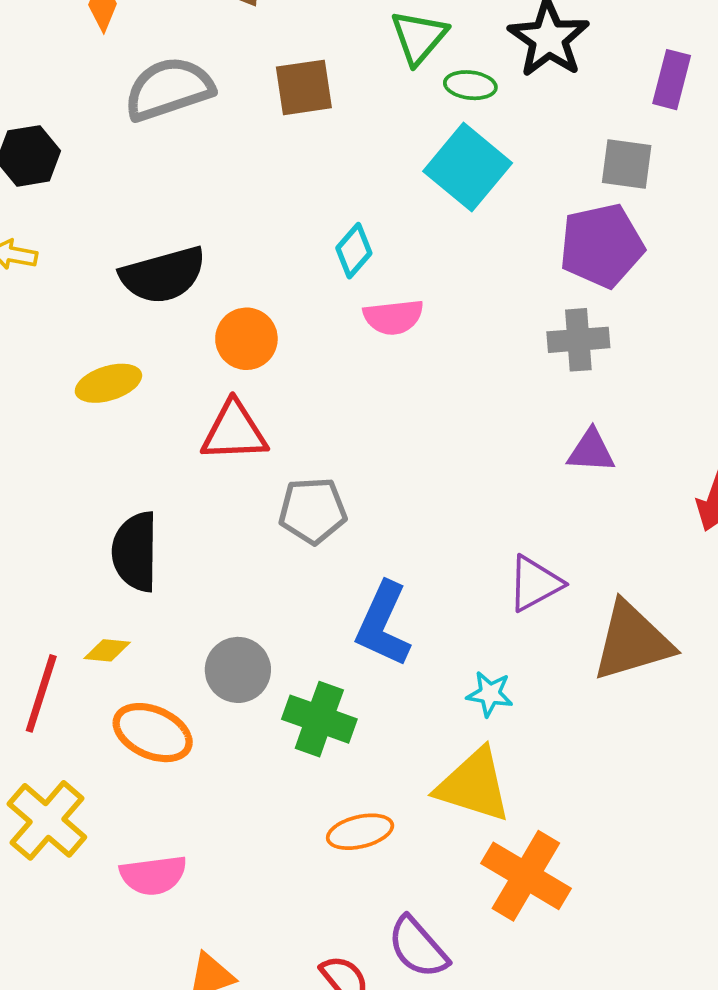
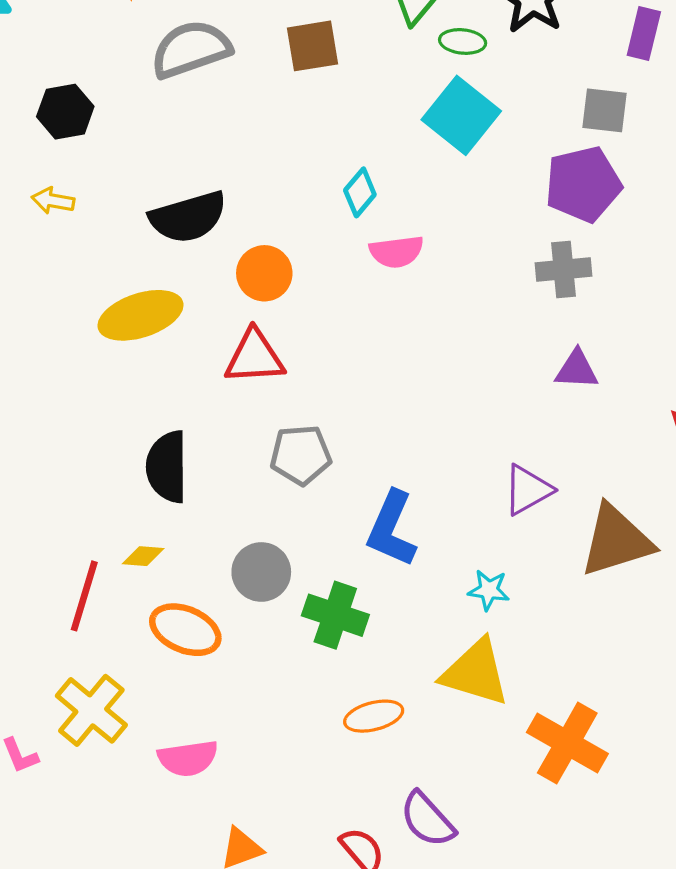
yellow ellipse: (108, 383) -> (141, 315), size x1.4
gray pentagon: (313, 511) -> (301, 455), moved
orange cross: (526, 876) -> (567, 743), moved

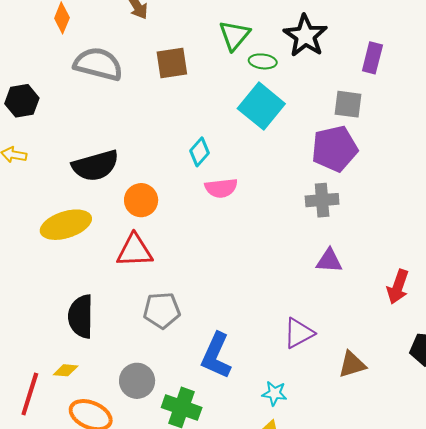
gray semicircle: (191, 49) -> (98, 64), turned 33
brown triangle: (616, 541) -> (352, 364), size x0.6

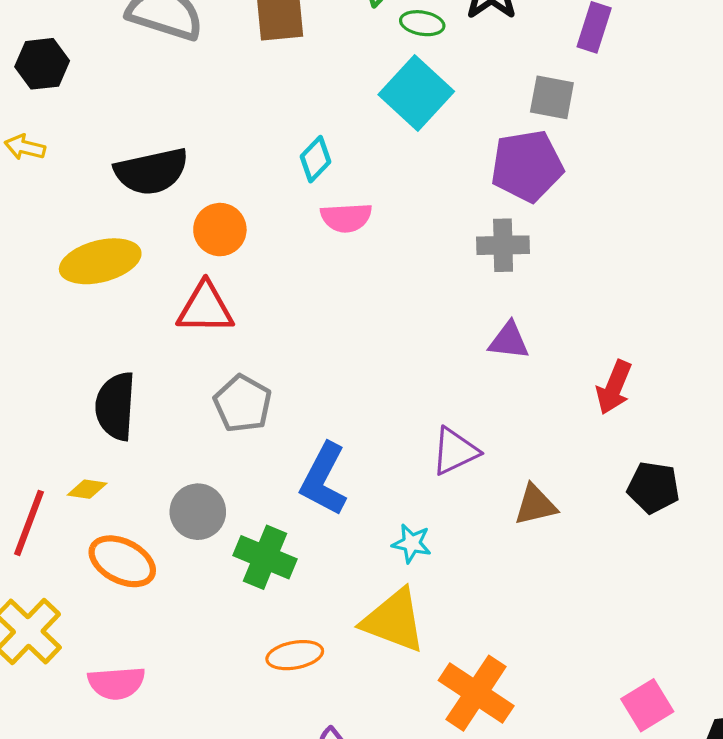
gray pentagon: (162, 310) -> (243, 404), turned 30

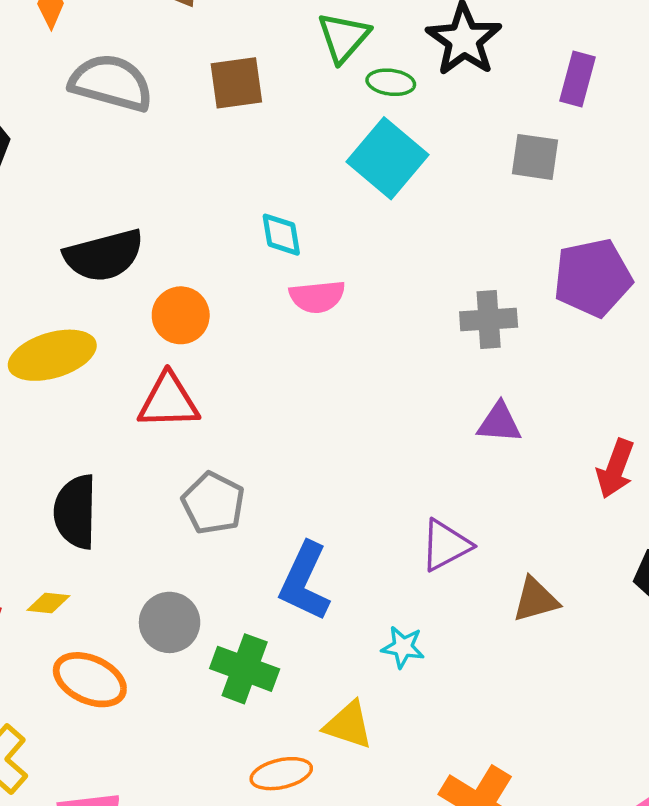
cyan diamond: (316, 159) -> (281, 235), turned -51
purple pentagon: (527, 166) -> (593, 278), moved
yellow triangle: (394, 621) -> (348, 725), moved, size x0.7

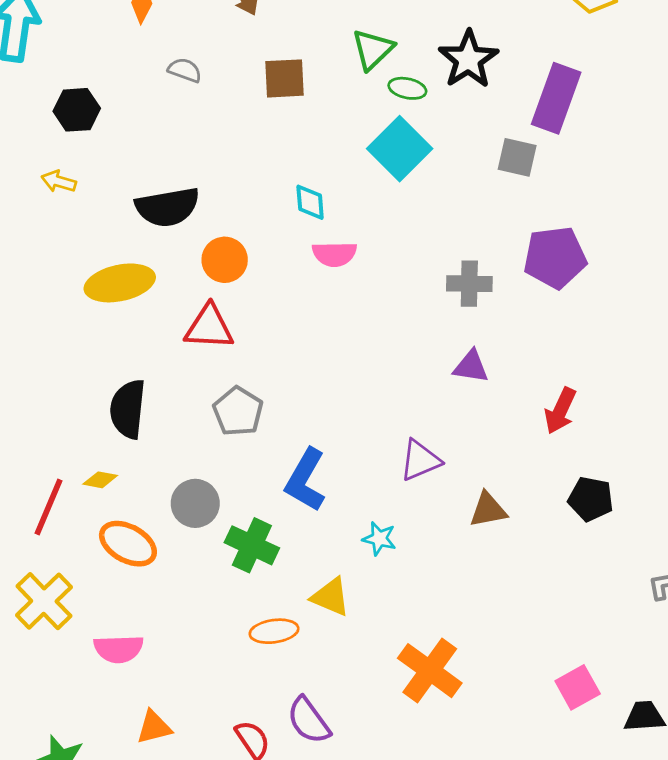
purple rectangle: (577, 79) -> (556, 98), size x1.6
gray semicircle: (111, 83) -> (185, 70), size x0.5

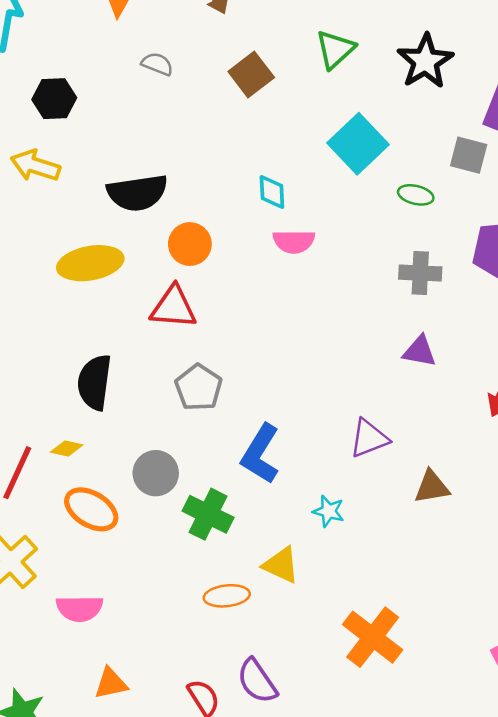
brown square: (284, 78) -> (251, 75), turned -36
green ellipse: (407, 88) -> (416, 195), moved
yellow arrow: (59, 181) -> (35, 166), size x1.5

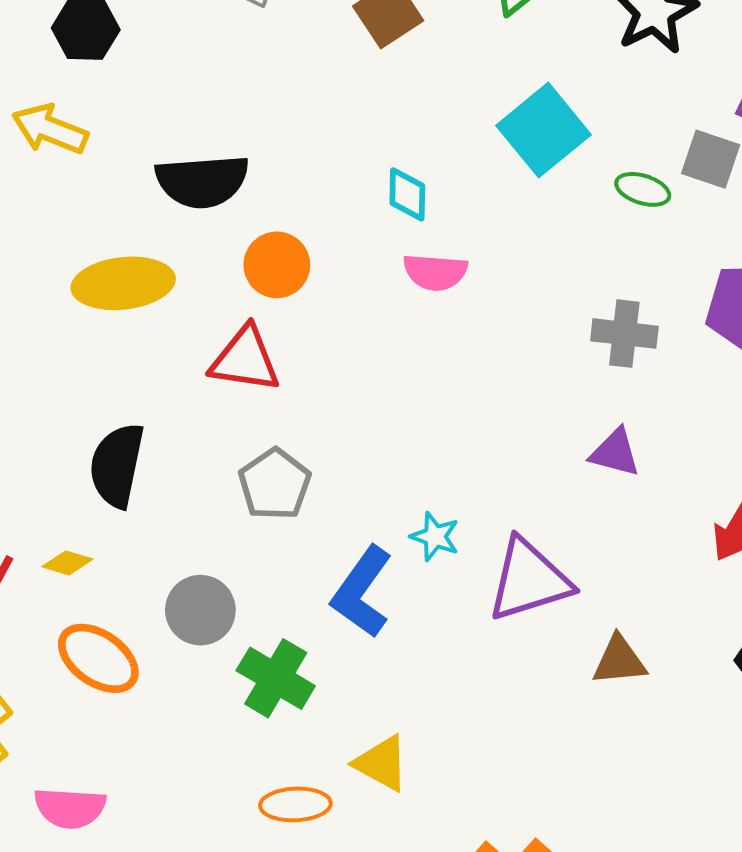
green ellipse: (416, 195) -> (643, 189), moved
purple triangle: (369, 438) -> (529, 580), size x1.4
cyan star: (329, 511) -> (435, 537), moved

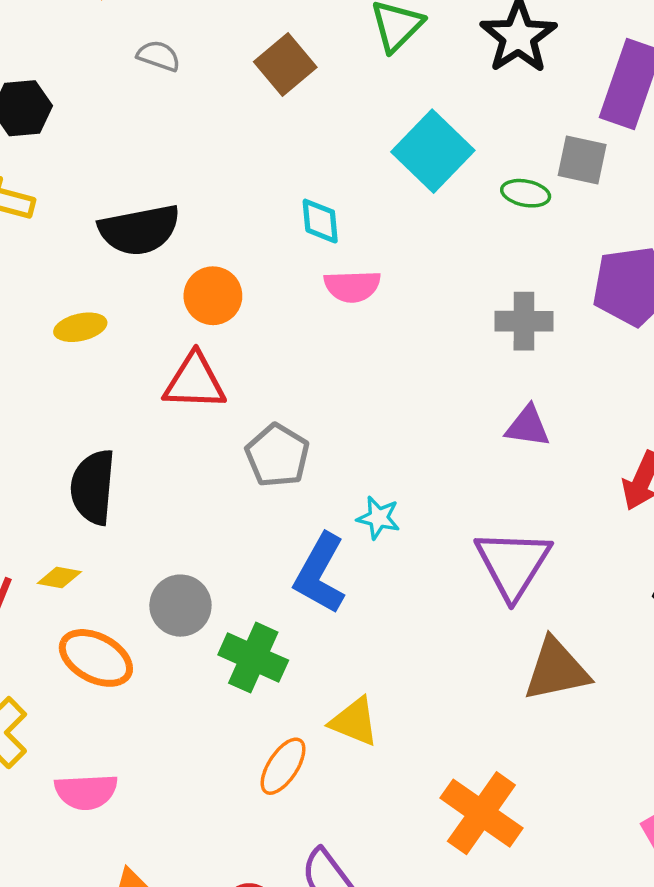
yellow ellipse: (123, 283) -> (80, 327), size x0.6
gray pentagon: (275, 484) -> (277, 456), moved
purple triangle: (529, 580) -> (513, 564), moved, turned -34
brown triangle: (619, 660) -> (556, 670), moved, size x1.4
orange ellipse: (295, 804) -> (283, 766), turned -48

